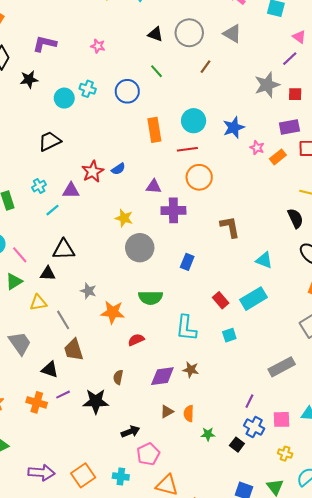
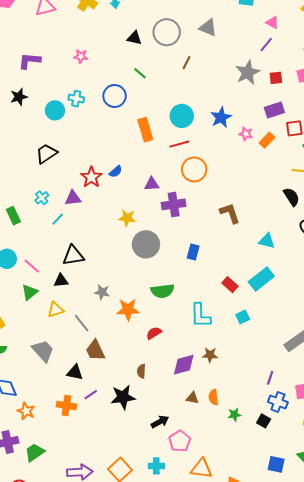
brown triangle: (167, 411) -> (192, 398), turned 48

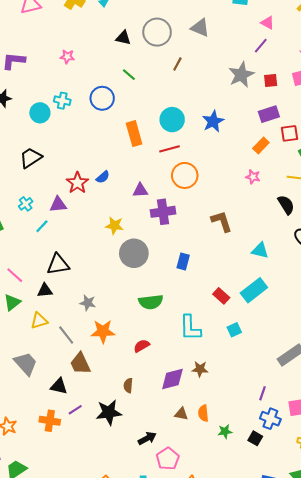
pink star: (246, 134) -> (253, 177), moved
orange star: (128, 310) -> (103, 331), moved

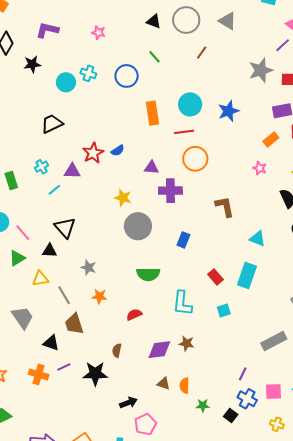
black triangle: (58, 264) -> (65, 228), turned 50
cyan rectangle: (254, 290) -> (247, 275), turned -40
orange star: (103, 331) -> (99, 296), size x0.7

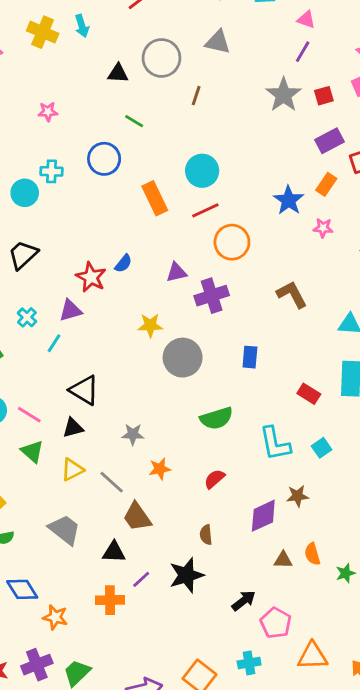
blue star: (229, 111) -> (289, 200), moved
green triangle: (17, 258) -> (32, 451), turned -30
cyan square: (224, 310) -> (322, 448), moved

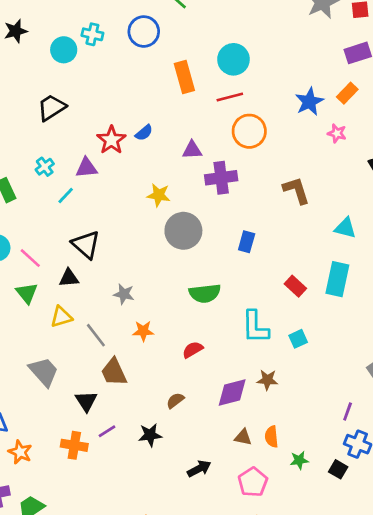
brown semicircle: (206, 535) -> (175, 401), turned 48
black triangle: (114, 552) -> (86, 401), turned 45
black star: (186, 575) -> (150, 435), size x0.7
pink pentagon: (276, 623) -> (253, 482), moved

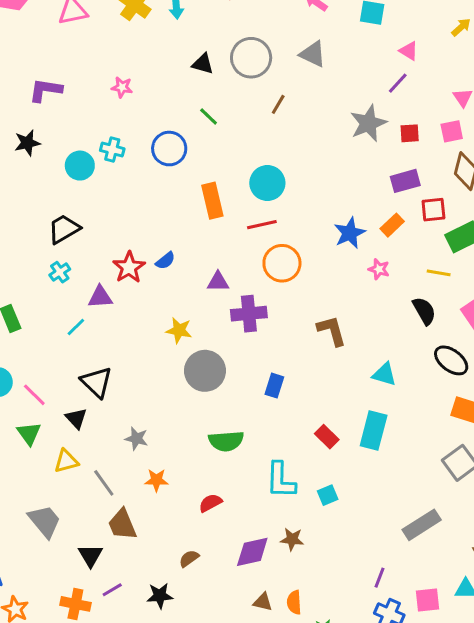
cyan cross: (45, 167) -> (60, 272), moved
black triangle: (69, 278) -> (76, 418), turned 50

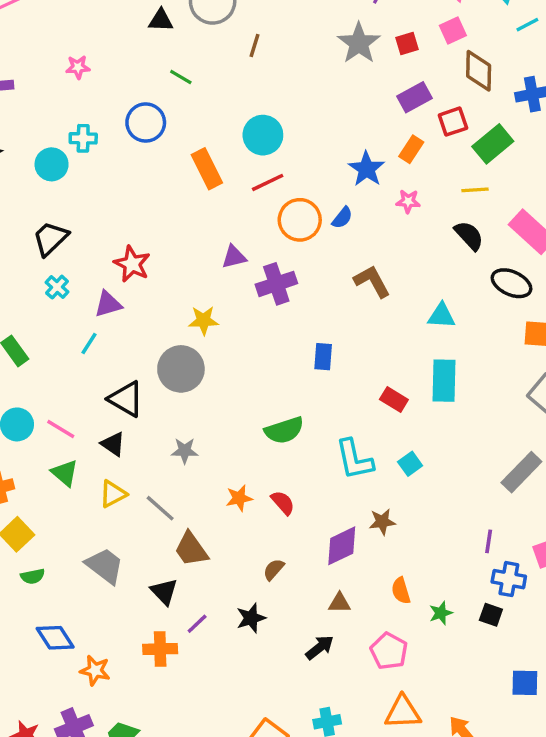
blue semicircle: (165, 261) -> (342, 218), moved
gray circle: (205, 371) -> (181, 369), moved
orange star: (156, 480) -> (239, 498), moved
red semicircle: (210, 503) -> (283, 503), turned 90
brown triangle: (263, 602) -> (339, 603), moved

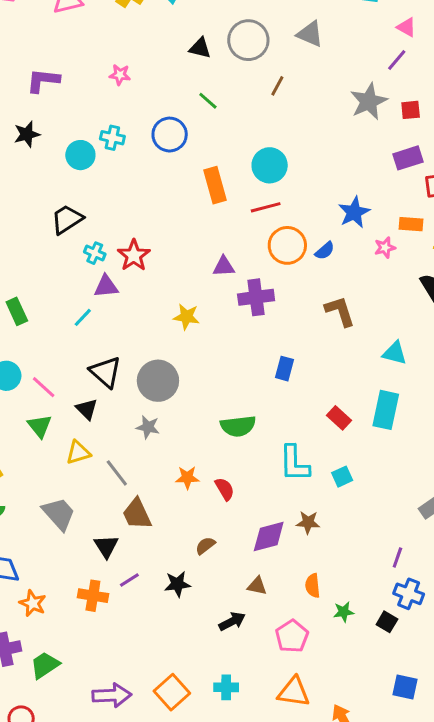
orange rectangle: (411, 149) -> (411, 224), moved, turned 50
pink star: (408, 201) -> (385, 248), turned -30
cyan cross: (57, 287) -> (95, 253), moved, turned -30
gray circle: (181, 369) -> (158, 381), moved

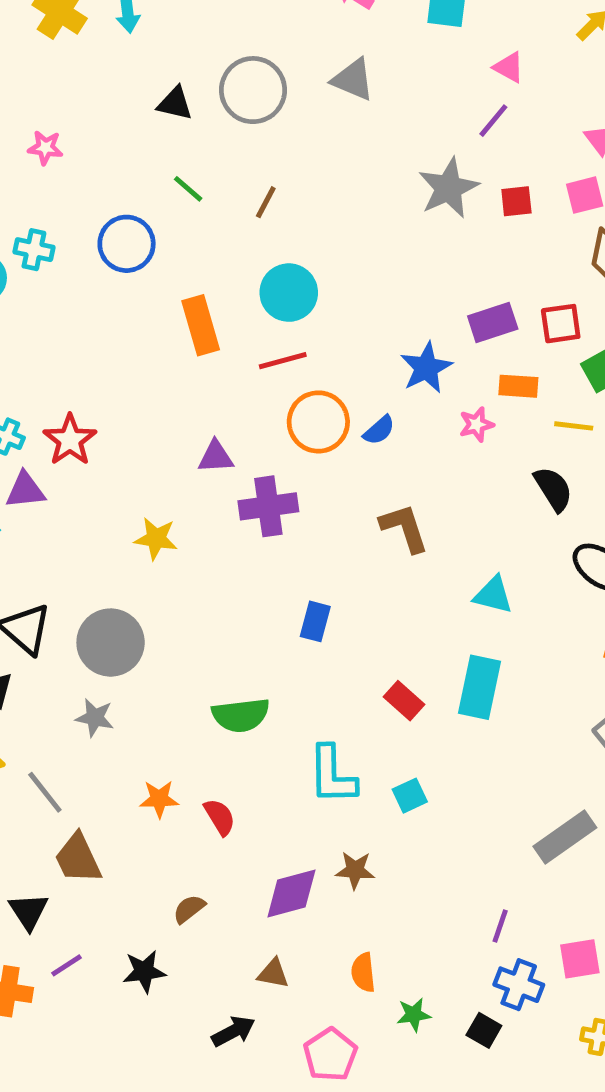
brown line: (277, 86) -> (266, 202), moved
purple rectangle: (408, 158) -> (493, 323), moved

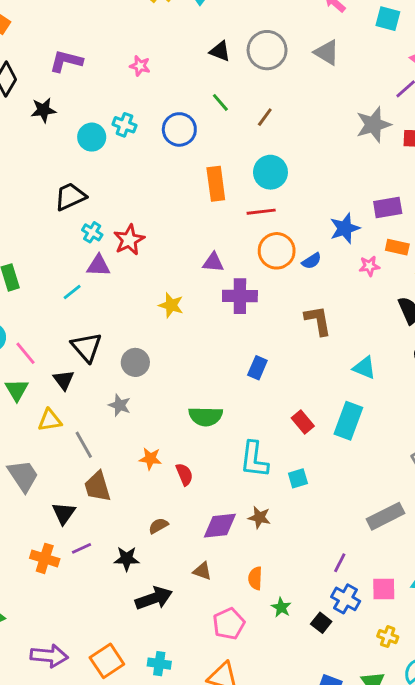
gray circle: (111, 643) -> (135, 362), size x0.7
green star: (414, 1015) -> (281, 607), turned 30
black arrow: (233, 1031) -> (154, 598), moved, size x1.4

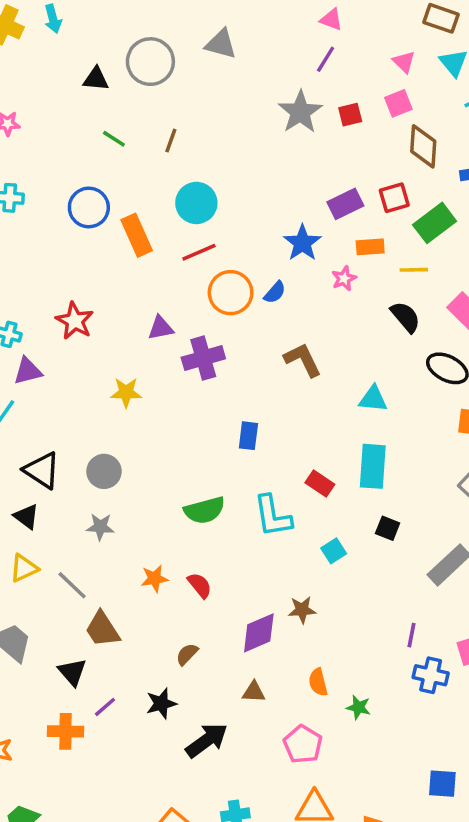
blue circle: (179, 129) -> (89, 207), moved
red star: (129, 240) -> (75, 321), moved
cyan L-shape: (254, 459) -> (273, 516), moved
black square: (321, 623) -> (388, 528), moved

